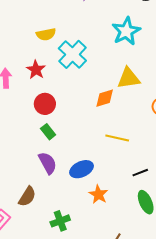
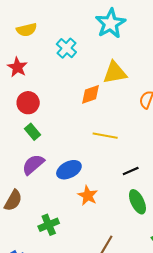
cyan cross: (72, 54) -> (66, 48), moved, size x0.7
purple semicircle: (48, 163) -> (33, 165), turned -100

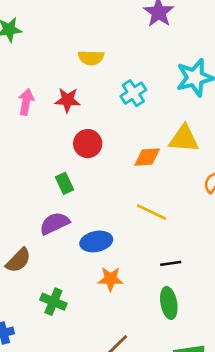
red star: (17, 67) -> (67, 100), turned 30
red circle: (28, 103) -> (88, 144), moved
orange star: (88, 196) -> (110, 279), turned 30
green cross: (49, 225) -> (53, 302), turned 30

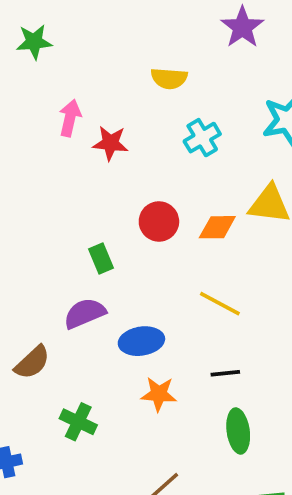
yellow semicircle: (91, 58) -> (169, 78), moved
pink arrow: (26, 102) -> (70, 118), moved
red circle: (88, 144) -> (159, 221), moved
black line: (171, 263) -> (225, 373), moved

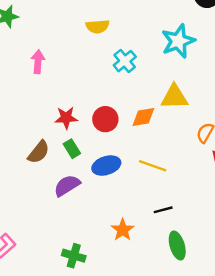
red star: (110, 143) -> (66, 118), moved
blue ellipse: (141, 341) -> (106, 166), moved
brown semicircle: (32, 362) -> (39, 152), moved
orange star: (159, 394) -> (123, 230), turned -30

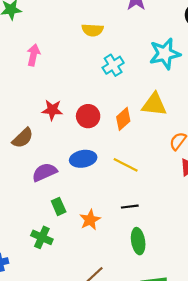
orange diamond: (143, 117) -> (123, 119), turned -40
green rectangle: (72, 149) -> (59, 206), moved

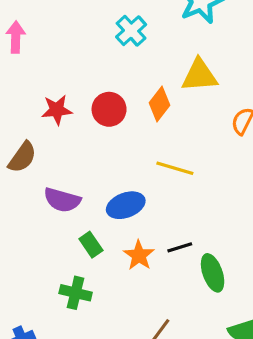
blue ellipse: (83, 159) -> (126, 205), moved
purple semicircle: (45, 172) -> (62, 200), turned -130
black line: (130, 207) -> (180, 247), moved

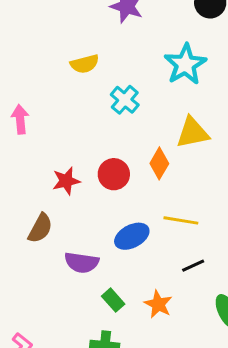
blue ellipse: (126, 205) -> (132, 236), moved
black line: (180, 247) -> (193, 266), moved

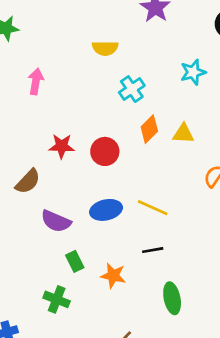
cyan star: (185, 64) -> (193, 72), size x0.7
yellow triangle: (193, 133) -> (183, 134), size x0.7
orange diamond: (159, 163) -> (149, 129), moved
orange star: (158, 304) -> (113, 276), turned -30

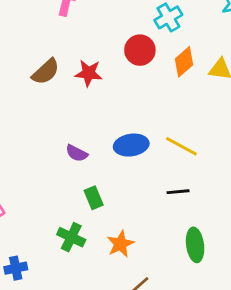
red circle: (105, 151) -> (140, 50), moved
brown semicircle: (28, 181) -> (46, 72), moved
purple semicircle: (56, 221) -> (77, 153), size x0.7
orange star: (113, 276) -> (120, 244), moved, turned 30

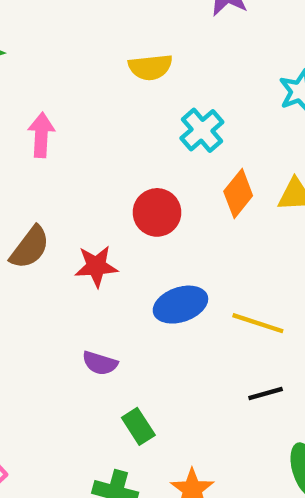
red circle: (140, 50) -> (157, 212), moved
red star: (89, 73) -> (96, 266), moved
blue ellipse: (131, 145) -> (180, 305), moved

